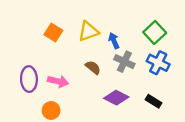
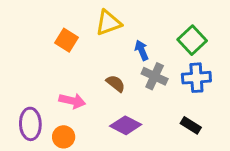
yellow triangle: (88, 31) -> (108, 23), moved
blue cross: (158, 63) -> (196, 78), turned -30
purple ellipse: (29, 79) -> (30, 124), moved
purple diamond: (116, 98) -> (126, 125), moved

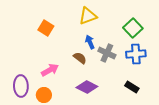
yellow triangle: (108, 23) -> (88, 16), moved
blue arrow: (142, 50) -> (90, 42), moved
pink arrow: (72, 101) -> (50, 70), turned -42

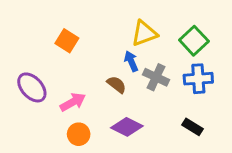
yellow triangle: (88, 16) -> (144, 33), moved
purple ellipse: (21, 86) -> (32, 87), moved, turned -40
orange circle: (44, 95) -> (79, 134), moved

